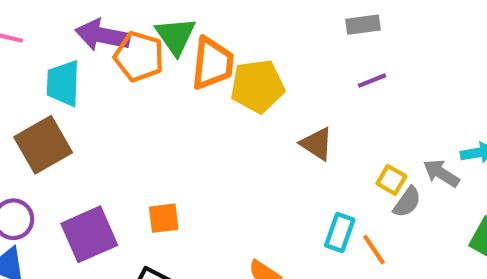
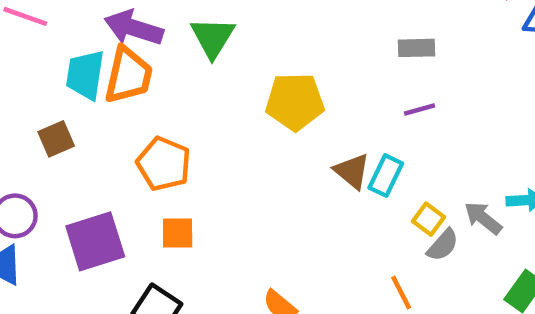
orange pentagon: (139, 56) -> (164, 164), moved
orange trapezoid: (212, 63) -> (128, 75), moved
brown square: (43, 145) -> (56, 139), size x0.6
cyan rectangle: (340, 233) -> (386, 176), moved

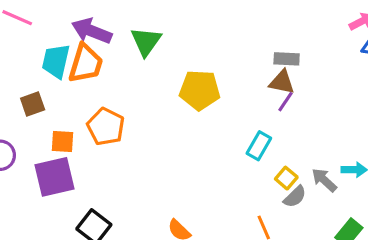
purple line: (419, 109) -> (286, 102), turned -45
brown triangle: (352, 171) -> (282, 82), moved, turned -32
orange square: (178, 233) -> (62, 141), moved

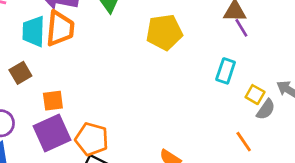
purple line: (286, 102) -> (241, 28), turned -54
orange pentagon: (106, 127) -> (92, 139), moved

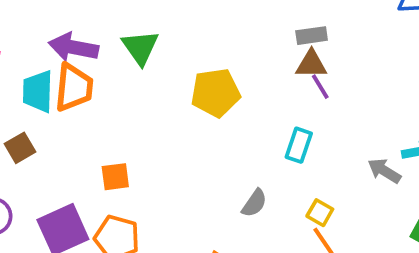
yellow square: (255, 95) -> (320, 213), moved
orange square: (53, 101) -> (115, 177), moved
gray semicircle: (266, 109) -> (254, 203), moved

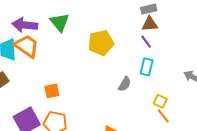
orange trapezoid: (74, 87) -> (27, 46), turned -56
purple line: (320, 87) -> (146, 42), moved
gray semicircle: (254, 203) -> (125, 84), moved

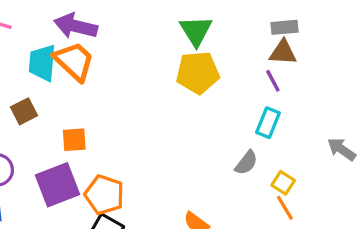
green triangle: (60, 22) -> (196, 31), moved
gray semicircle: (125, 84) -> (246, 163), moved
orange square: (52, 91) -> (74, 140), moved

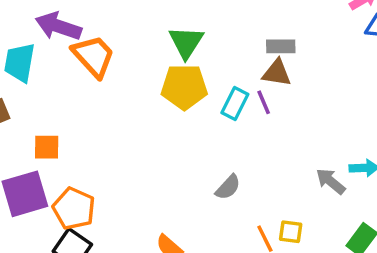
orange trapezoid: (74, 61) -> (94, 56), moved
cyan rectangle: (268, 123) -> (235, 104), moved
yellow square: (283, 183) -> (291, 232), moved, turned -30

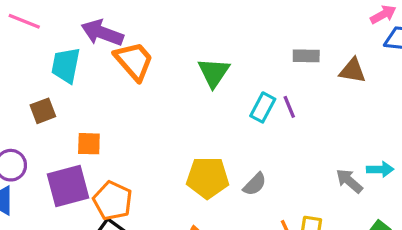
green triangle: (186, 42) -> (214, 73), moved
brown triangle: (277, 73) -> (353, 71), moved
yellow pentagon: (184, 87) -> (208, 178), moved

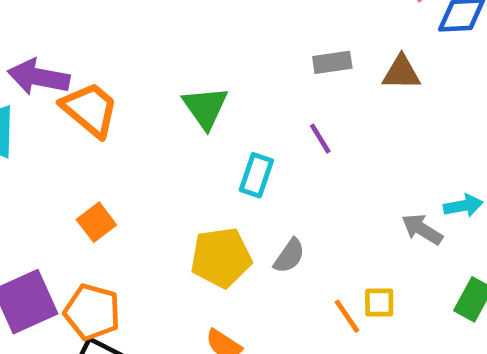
cyan rectangle: (263, 107) -> (256, 175), moved
orange square: (89, 144) -> (96, 222), moved, turned -30

